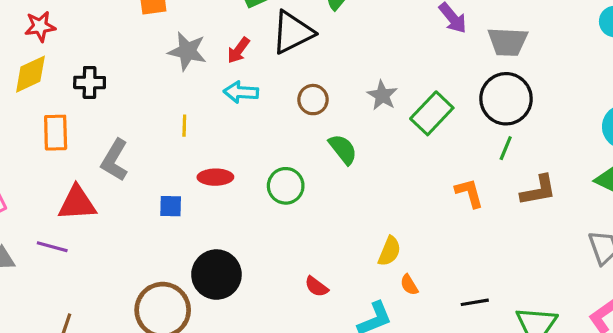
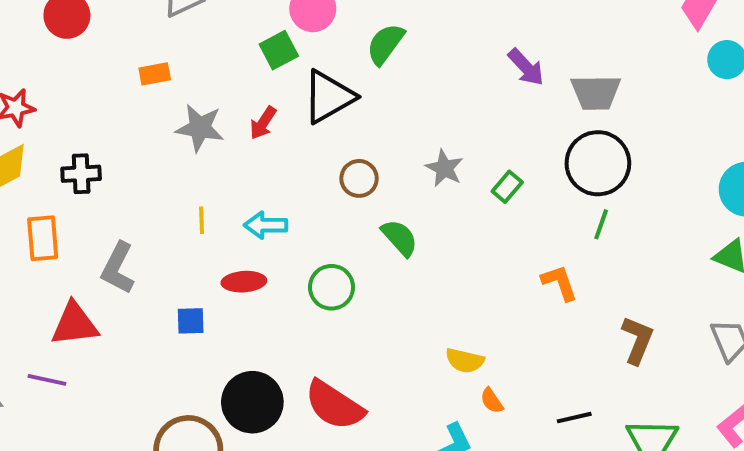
cyan arrow: (241, 92) -> (266, 225), moved
green rectangle: (432, 113) -> (507, 187), size x0.6
brown L-shape: (538, 190) -> (638, 340), moved, turned -54
yellow semicircle: (389, 251) -> (465, 361), turned 84
red semicircle: (316, 287) -> (334, 405), moved, size x2.0

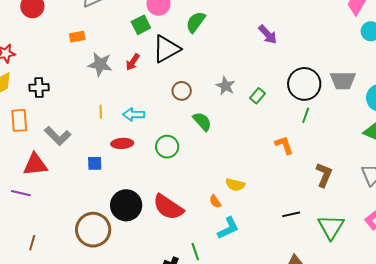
gray trapezoid: (596, 92) -> (343, 80), moved
gray L-shape: (118, 268) -> (58, 136), turned -72
orange semicircle: (492, 401) -> (215, 201), moved

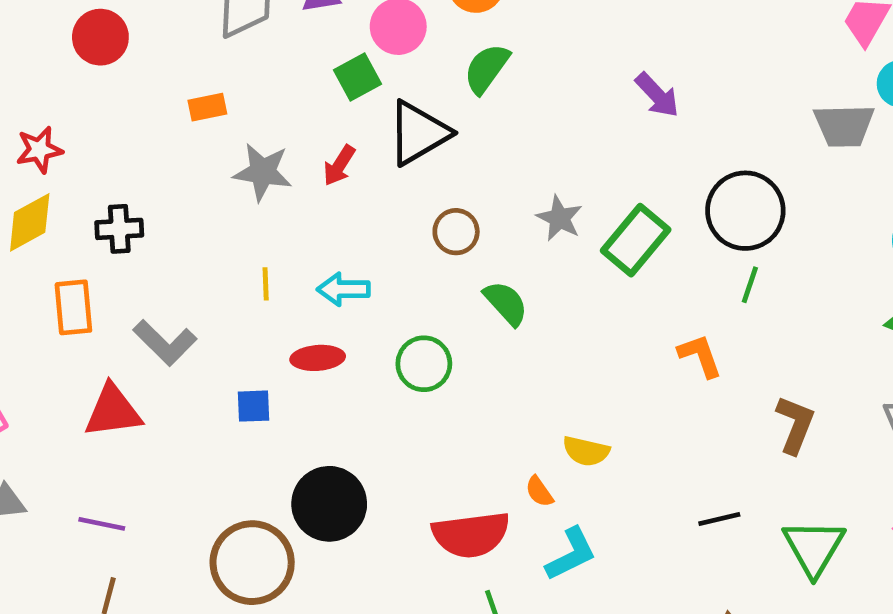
gray trapezoid: (343, 80) -> (844, 126), moved
green rectangle: (258, 96) -> (636, 240), size x1.8
purple line: (21, 193) -> (102, 524), moved
red semicircle: (168, 207) -> (471, 535), moved, turned -40

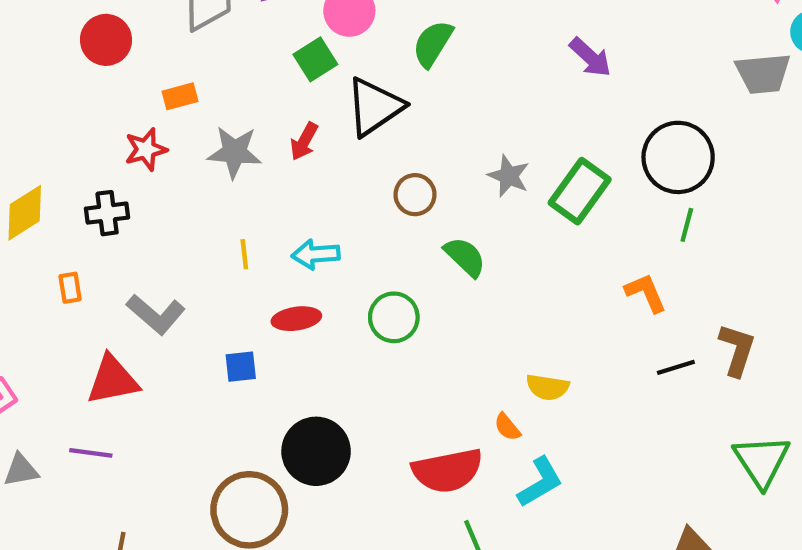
red circle: (100, 37) -> (106, 40), moved
red star: (39, 150) -> (146, 149), moved
orange rectangle: (73, 307) -> (70, 288), size x0.6
black line: (719, 519) -> (676, 367), moved
purple line: (102, 524) -> (91, 453), moved

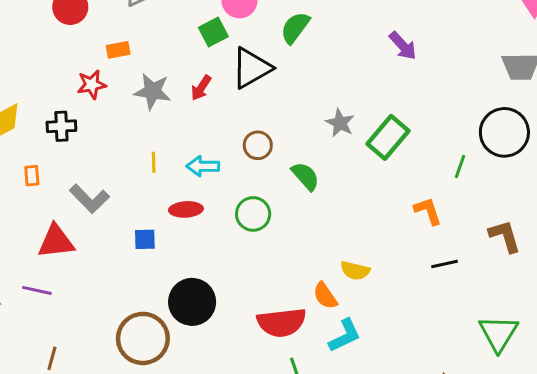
black circle: (678, 157) -> (504, 132), moved
brown circle: (415, 195) -> (258, 145), moved
brown L-shape: (737, 350) -> (505, 236), moved, turned -39
orange semicircle: (507, 427) -> (325, 296), size x1.4

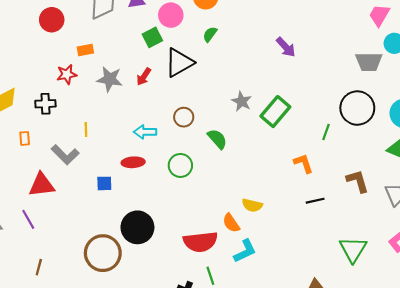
green semicircle: (295, 28) -> (210, 34), size x0.7
yellow line: (154, 162) -> (86, 129), moved
purple line: (37, 290) -> (28, 219), turned 48

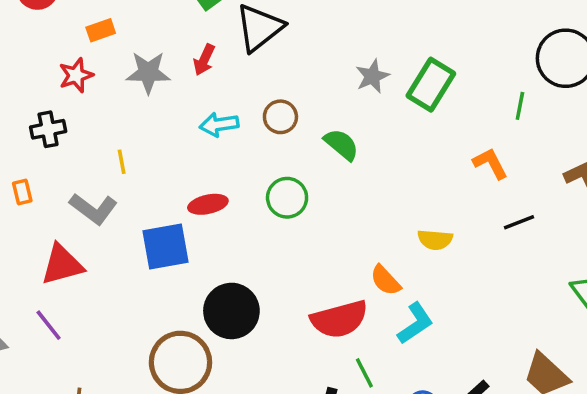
gray star: (242, 101) -> (372, 76), turned 30
cyan arrow: (145, 132) -> (219, 124), moved
blue square: (104, 183) -> (165, 246), size x1.8
yellow semicircle: (252, 205) -> (435, 240), moved

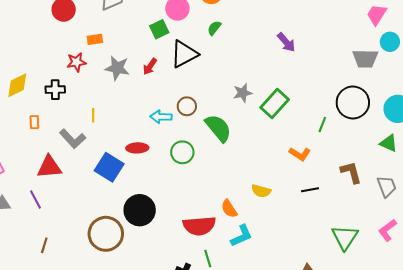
cyan arrow: (219, 124) -> (161, 117), moved
green semicircle: (341, 144) -> (218, 128), size x1.4
orange L-shape: (490, 163) -> (300, 154), turned 140
blue square: (165, 246) -> (109, 167), turned 32

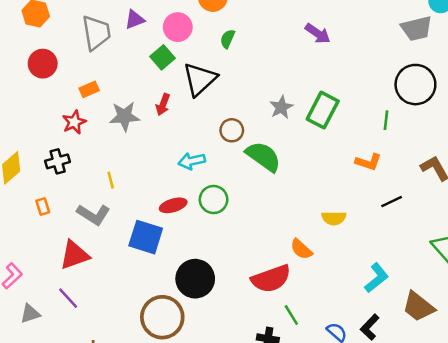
brown circle: (187, 106) -> (232, 130), moved
green circle: (182, 152) -> (214, 200), moved
cyan L-shape: (242, 236) -> (377, 278), moved

